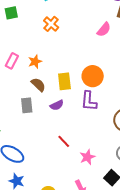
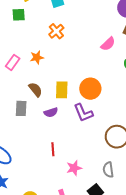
orange star: (35, 62) -> (37, 57), moved
purple L-shape: (89, 101) -> (83, 113), turned -35
red line: (64, 141) -> (53, 149), turned 32

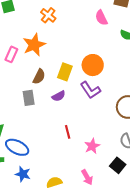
pink semicircle: (108, 44) -> (101, 18), turned 119
orange star: (37, 57) -> (34, 45), size x1.6
brown semicircle: (35, 90) -> (39, 77), turned 77
yellow rectangle: (62, 90) -> (65, 72), turned 30

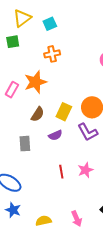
orange cross: (48, 15) -> (52, 54), turned 35
gray rectangle: (29, 98) -> (25, 144), moved
pink star: (92, 146) -> (85, 170), moved

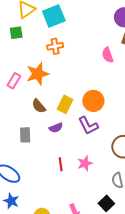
cyan square: (50, 24) -> (54, 16), size x1.6
brown semicircle: (38, 114) -> (39, 106), turned 105

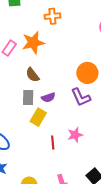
yellow rectangle: (65, 104) -> (38, 117), moved
gray rectangle: (25, 135) -> (28, 97), moved
red line: (61, 164) -> (53, 143), moved

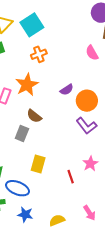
gray rectangle: (28, 97) -> (22, 133), moved, turned 35
purple semicircle: (48, 97) -> (67, 90), moved
yellow rectangle: (38, 117) -> (38, 164), moved

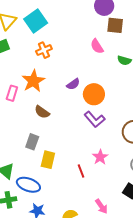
gray rectangle: (22, 133) -> (32, 142), moved

